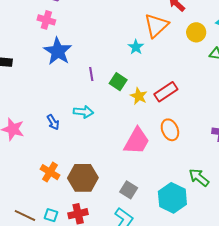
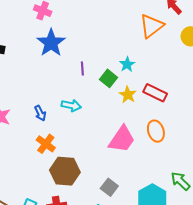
cyan star: (136, 47) -> (127, 64), moved
red rectangle: (166, 92) -> (155, 93), turned 55
orange cross: (50, 172) -> (46, 144), moved

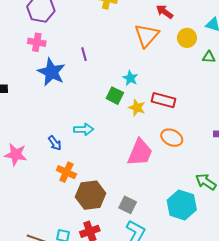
purple line: (82, 68) -> (84, 54), moved
orange ellipse: (156, 131) -> (172, 138), turned -35
gray square: (109, 187) -> (128, 205), moved

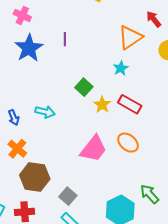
cyan star: (130, 78) -> (121, 68), moved

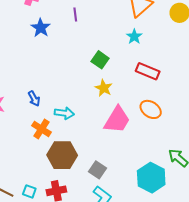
blue star: (29, 48) -> (41, 28), size x0.7
yellow star: (102, 105) -> (104, 88), moved
cyan arrow: (45, 112) -> (64, 113), moved

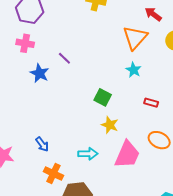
purple line: (75, 15) -> (64, 58), moved, turned -32
red rectangle: (148, 71) -> (151, 103), size x0.6
cyan arrow: (64, 113) -> (88, 154), moved

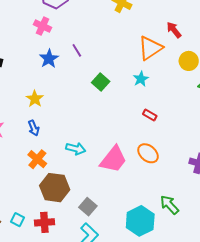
green square: (103, 97) -> (101, 82), moved
yellow star: (110, 125) -> (35, 99), moved

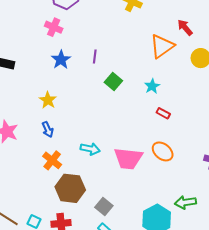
purple line: (77, 50) -> (95, 57), moved, turned 40
cyan star: (141, 79) -> (152, 86), moved
pink trapezoid: (113, 159) -> (128, 159), turned 60
green arrow: (169, 205) -> (185, 202), turned -55

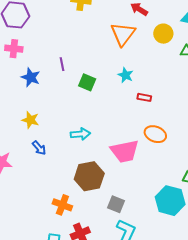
cyan arrow: (90, 149) -> (80, 134), moved
orange cross: (52, 160) -> (62, 205), moved
brown hexagon: (70, 188) -> (89, 176), moved

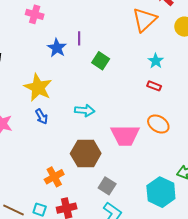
cyan star: (126, 75) -> (156, 61), moved
blue star: (31, 77) -> (57, 48), moved
yellow star: (30, 120) -> (38, 87), size x1.6
orange cross: (62, 205) -> (54, 177), turned 30

